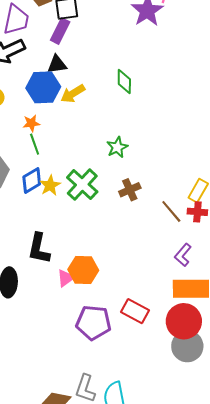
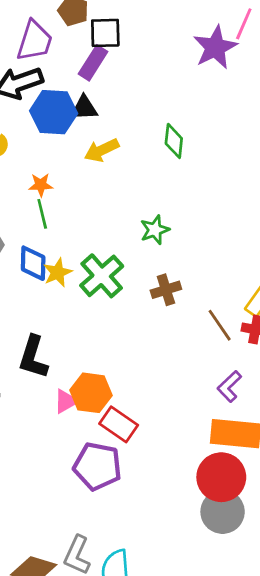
blue hexagon: (43, 87) -> (54, 112), moved
blue diamond: (32, 181) -> (33, 263), turned -64
red rectangle: (135, 311) -> (119, 424), moved

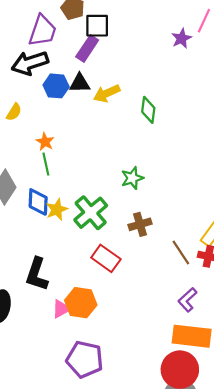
purple star: (215, 47) -> (182, 38), size x0.6
blue hexagon: (54, 112) -> (56, 86), size x0.7
yellow arrow: (102, 150) -> (107, 93), moved
orange star: (41, 185) -> (45, 142), turned 30
red rectangle: (119, 424) -> (106, 258), moved

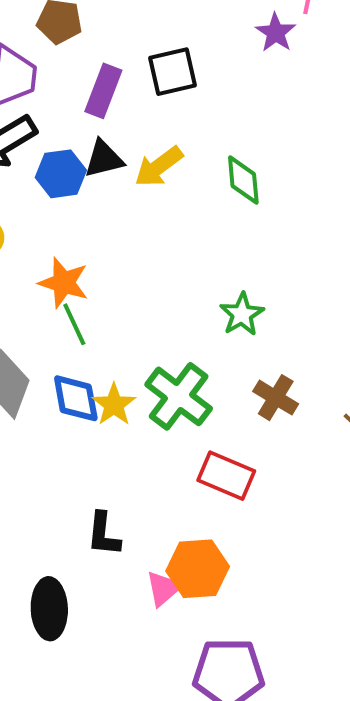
black square: (97, 26) -> (173, 72), moved
orange star: (45, 142) -> (64, 283), size x1.4
brown cross: (140, 224) -> (276, 398), turned -30
black L-shape: (37, 274) -> (103, 534), size x0.7

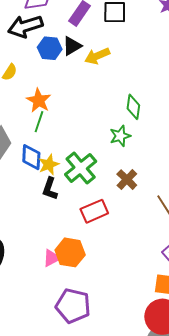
black triangle: (104, 159) -> (72, 46), turned -30
green diamond: (243, 180) -> (133, 107), moved
green line: (74, 324) -> (39, 122), turned 30
red rectangle: (226, 476) -> (94, 211), turned -60
black L-shape: (103, 534) -> (50, 189), moved

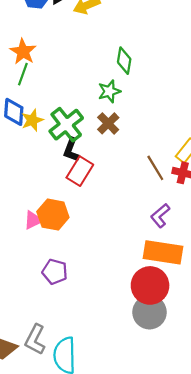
brown cross: (127, 180) -> (108, 123), moved
black L-shape: (50, 189) -> (71, 150), moved
red rectangle: (94, 211) -> (80, 171), turned -36
purple pentagon: (73, 306) -> (55, 272), size x0.7

